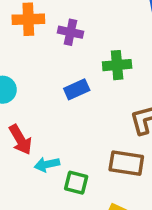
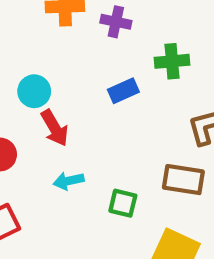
red arrow: (20, 140) -> (55, 128), moved
cyan arrow: (47, 164) -> (69, 181), moved

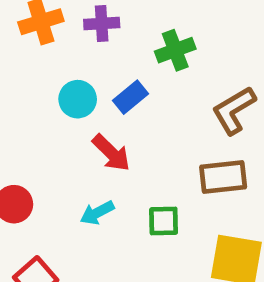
cyan circle: (34, 91) -> (78, 99), moved
red arrow: (55, 128) -> (111, 153), moved

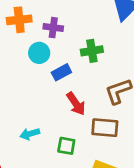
cyan circle: (78, 99) -> (39, 53), moved
red arrow: (111, 153) -> (76, 104), moved

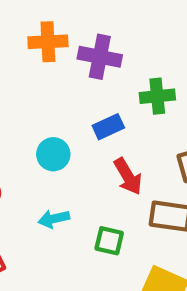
purple cross: (53, 28) -> (100, 57), size x1.4
cyan circle: (39, 53) -> (53, 154), moved

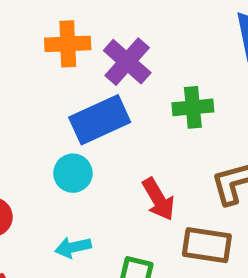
purple cross: (100, 57) -> (127, 62), turned 30
blue rectangle: (108, 127) -> (100, 120), moved, size x1.6

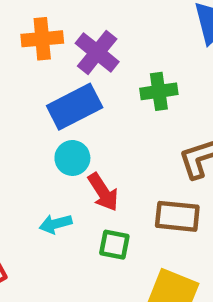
cyan circle: (73, 173) -> (72, 158), moved
red arrow: (158, 199) -> (103, 192), moved

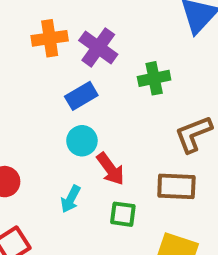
blue rectangle: (75, 107) -> (81, 96), size x0.7
cyan arrow: (56, 224) -> (71, 199), turned -44

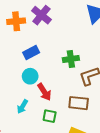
purple cross: (98, 47) -> (41, 15), moved
green cross: (154, 78) -> (71, 59), moved

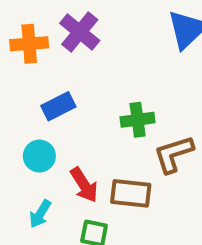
cyan circle: (30, 76) -> (39, 156), moved
brown rectangle: (79, 103) -> (131, 193), moved

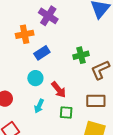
orange cross: (29, 44) -> (25, 34), moved
brown rectangle: (131, 193) -> (96, 101), moved

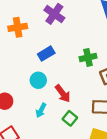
orange cross: (25, 34) -> (18, 27), moved
green square: (66, 113) -> (70, 118), turned 32

